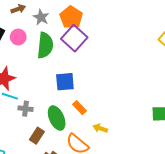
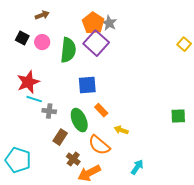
gray star: (41, 17) -> (109, 23), moved

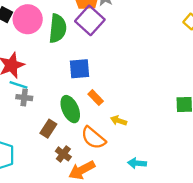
pink circle: (42, 42) -> (28, 19), size x1.6
gray cross: (49, 111) -> (24, 98), moved
cyan arrow: (137, 167) -> (137, 163), turned -119

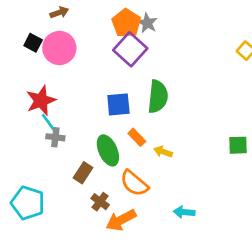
green semicircle: (58, 28) -> (158, 97), moved
cyan line: (18, 85) -> (49, 123), turned 36
yellow arrow: (119, 121) -> (163, 152), moved

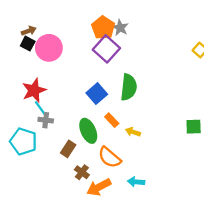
brown arrow: (59, 13) -> (29, 31), moved
blue square: (118, 104) -> (97, 94), turned -36
cyan pentagon: (28, 203) -> (23, 141), moved
cyan arrow: (184, 212) -> (136, 182), moved

